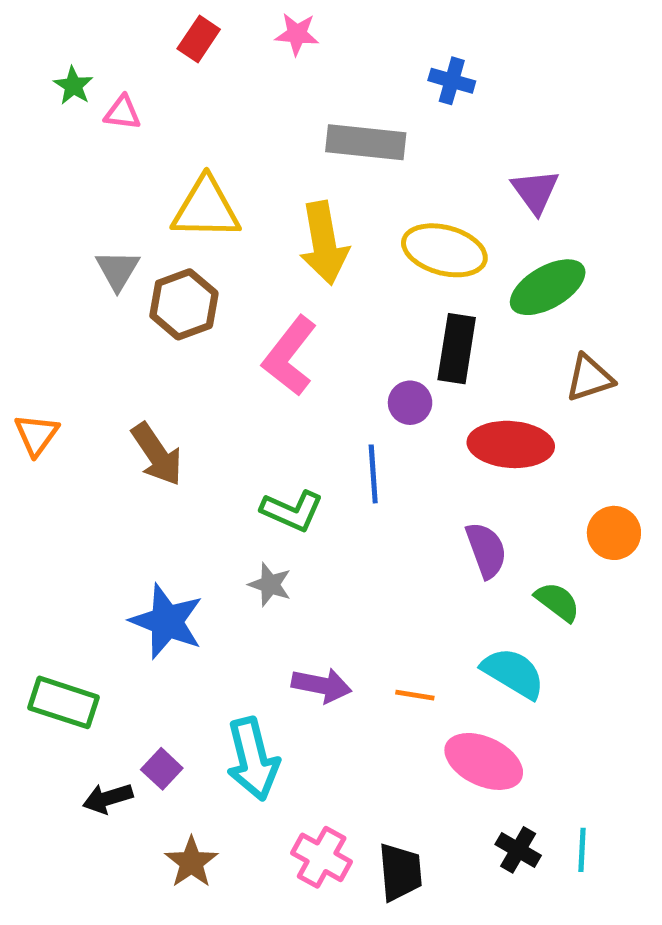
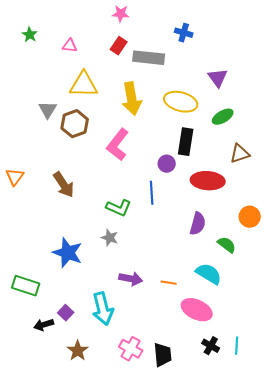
red rectangle: (199, 39) -> (119, 46), moved
pink triangle: (122, 113) -> (70, 46), moved
green ellipse: (548, 287) -> (223, 117), size x0.7
purple semicircle: (486, 550) -> (198, 224), turned 35

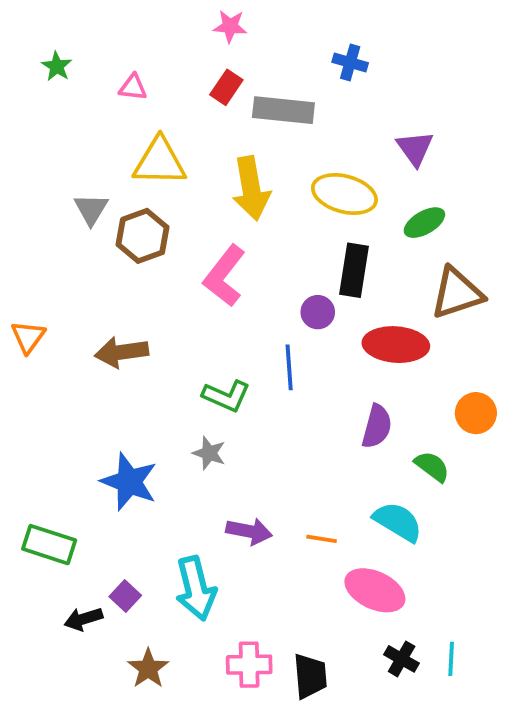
brown triangle: (240, 154) -> (457, 293), size x1.4
brown arrow: (64, 185) -> (122, 352), turned 116
pink cross: (131, 349) -> (249, 665), turned -30

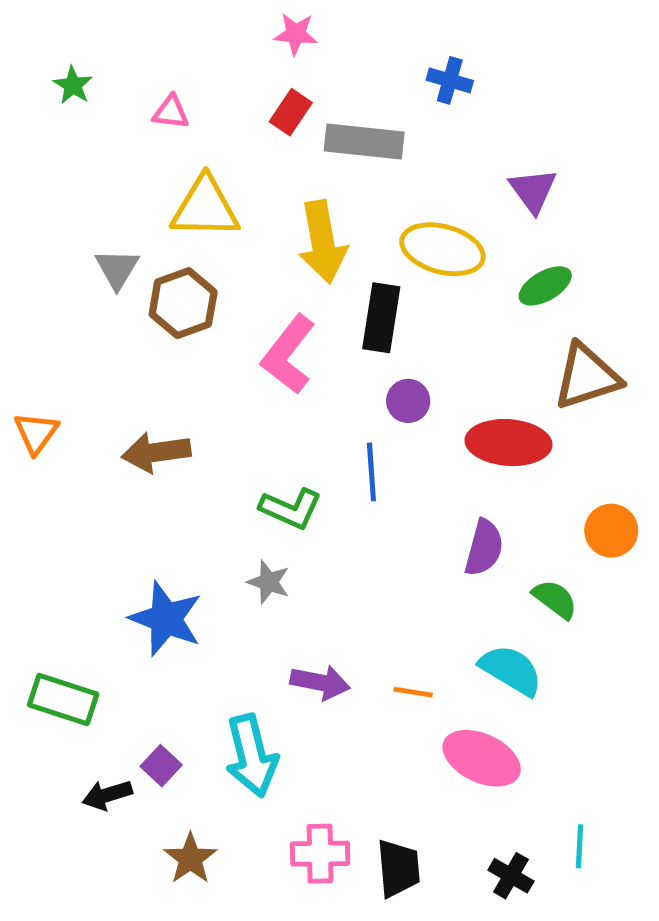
black rectangle: (354, 270) -> (381, 318), moved
black cross: (402, 659) -> (511, 876), moved

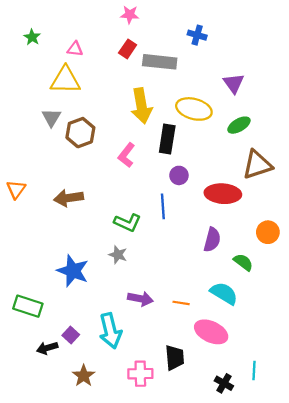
yellow triangle: (205, 208) -> (65, 80), moved
pink L-shape: (288, 354) -> (126, 155), size x0.7
black trapezoid: (398, 868) -> (175, 358), moved

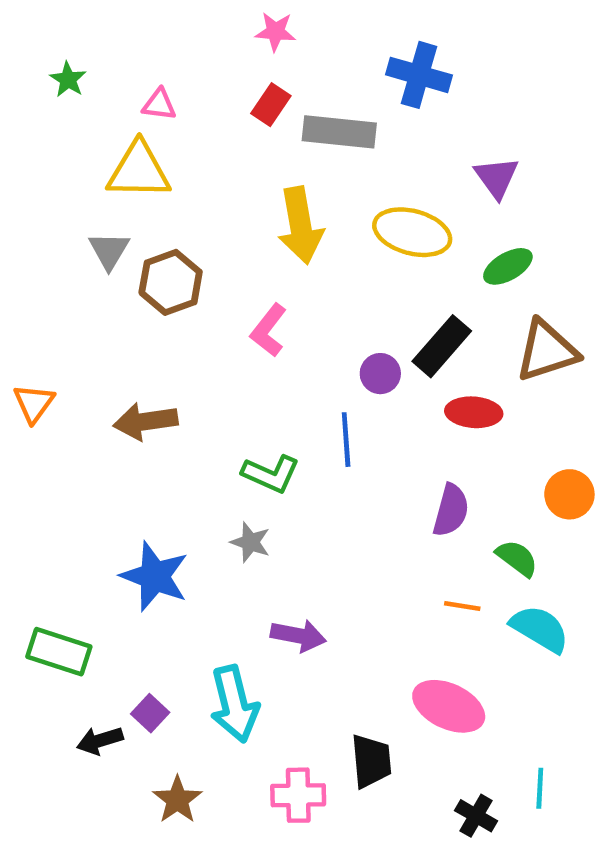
blue cross: (197, 35) -> (419, 75), size x1.5
black rectangle: (167, 139) -> (442, 346), moved, turned 32
red ellipse: (223, 194) -> (474, 412), size x0.7
cyan semicircle: (224, 293) -> (540, 629), moved
orange line: (181, 303) -> (462, 606), moved

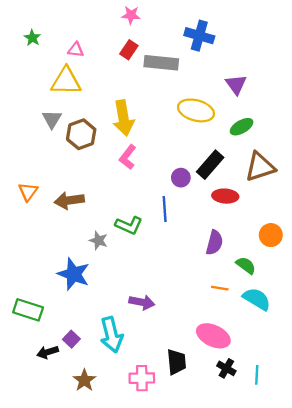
yellow arrow: (301, 225) -> (123, 118), moved
orange triangle: (34, 403) -> (28, 192), moved
gray star: (250, 542) -> (98, 240), moved
black cross: (476, 816) -> (226, 368), moved

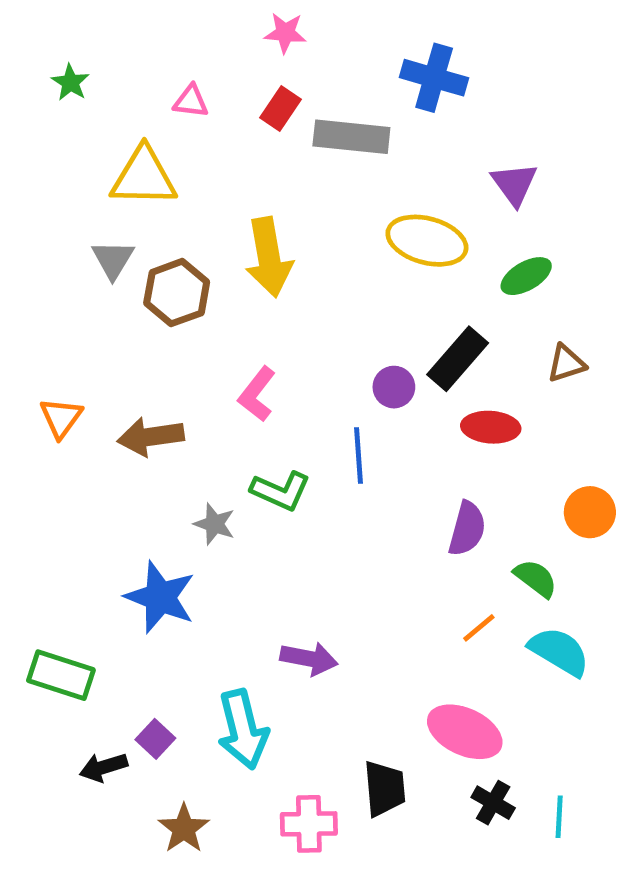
pink triangle: (76, 50) -> (191, 101), moved
pink L-shape: (128, 157) -> (257, 394), moved
brown triangle: (260, 167) -> (566, 363), size x0.6
orange line: (220, 288) -> (479, 628), turned -49

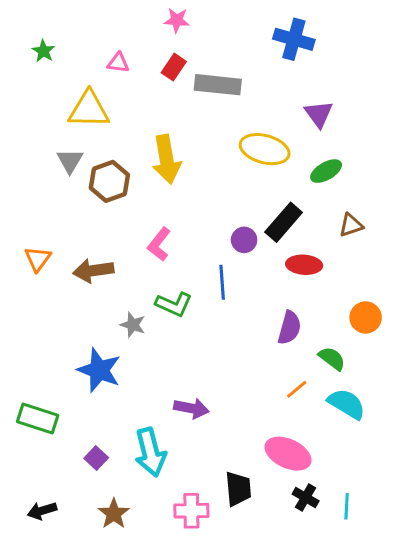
blue cross: (434, 78) -> (294, 39), moved
black arrow: (103, 767) -> (42, 511), moved

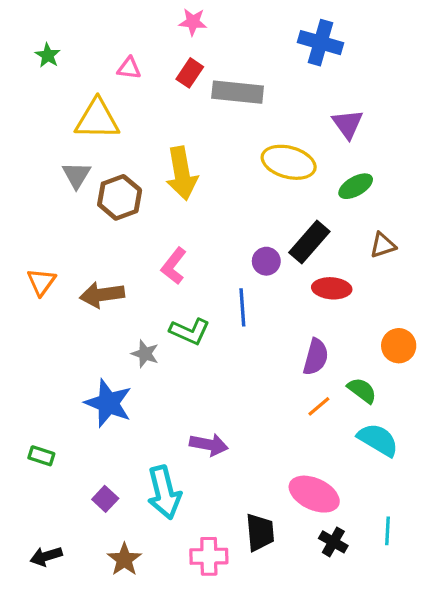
orange line: (297, 389) -> (319, 406), moved
green rectangle: (38, 418) -> (41, 456), size x0.6
cyan line: (347, 506) -> (388, 531), moved

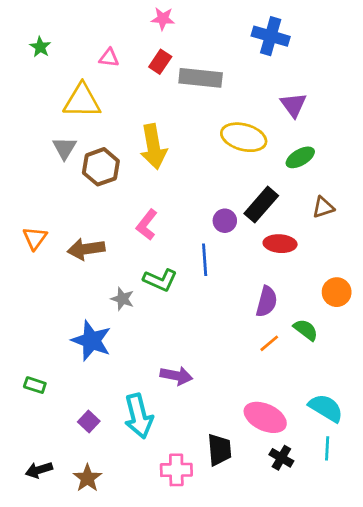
cyan semicircle: (378, 440) -> (326, 408), moved
brown star: (124, 559) -> (87, 478), moved

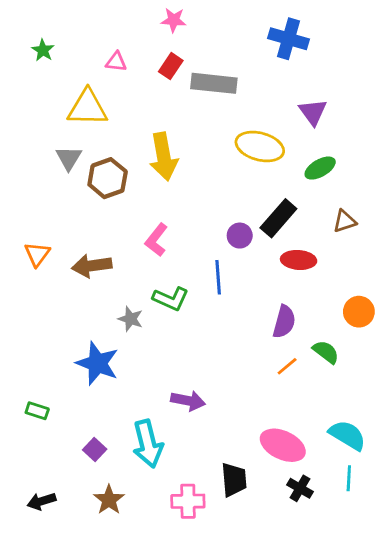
brown star: (87, 478) -> (109, 500), moved

